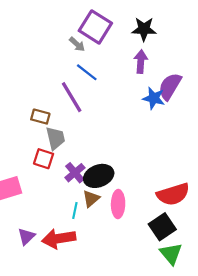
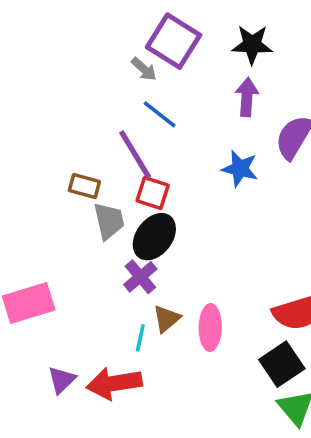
blue star: (154, 98) -> (240, 169), moved
red square: (44, 159) -> (153, 193), moved
black ellipse: (99, 176) -> (154, 237), moved, turned -32

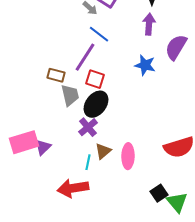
purple line: (135, 155) -> (85, 57), turned 64
black square: (282, 364) -> (159, 193), moved, size x0.7
purple triangle: (62, 380) -> (43, 147), moved

